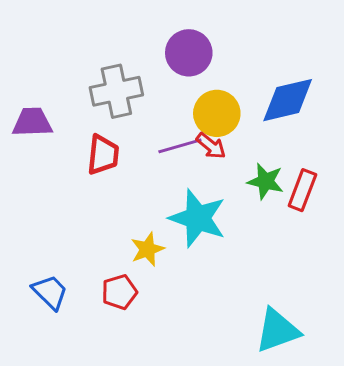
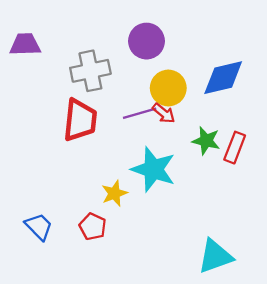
purple trapezoid: (32, 122) -> (25, 45), moved
red trapezoid: (103, 155) -> (80, 120), size x1.4
red pentagon: (119, 292) -> (93, 227), turned -30

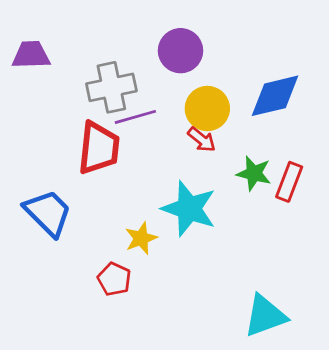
purple line: (140, 113) -> (135, 117), moved
blue trapezoid: (39, 227) -> (48, 213), moved, size x1.4

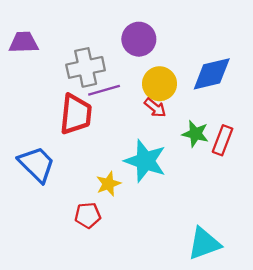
red pentagon: (114, 279) -> (88, 215), turned -30

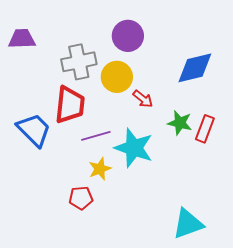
yellow circle: (160, 84) -> (117, 77), moved
purple line: (104, 90) -> (96, 136), moved
blue trapezoid: (37, 164) -> (34, 130), moved

